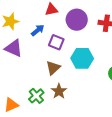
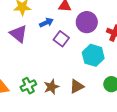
cyan hexagon: (82, 58) -> (93, 55), moved
brown triangle: (53, 68) -> (77, 86), moved

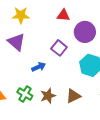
blue arrow: (46, 23) -> (39, 67), moved
green cross: (28, 86) -> (25, 94), turned -35

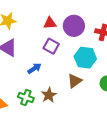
red triangle: (63, 15) -> (50, 23), moved
brown triangle: (73, 96) -> (75, 81), moved

